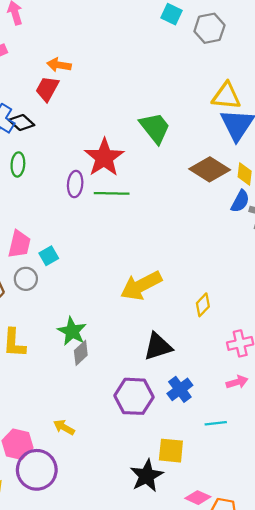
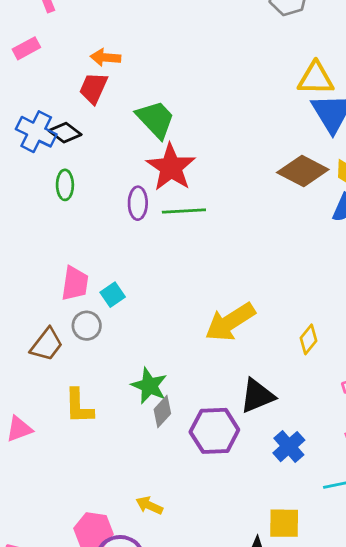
green trapezoid: (155, 128) -> (156, 119), moved
purple hexagon: (134, 396) -> (214, 431), moved

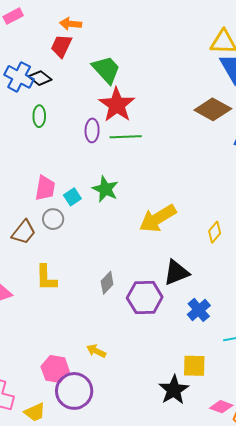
green star: (149, 386) -> (105, 189), moved

